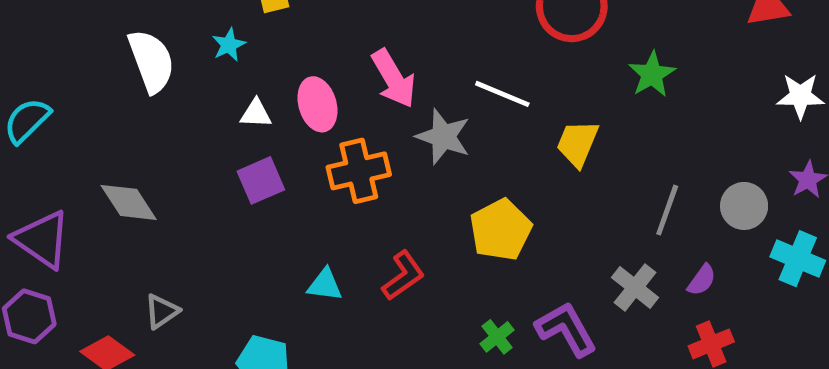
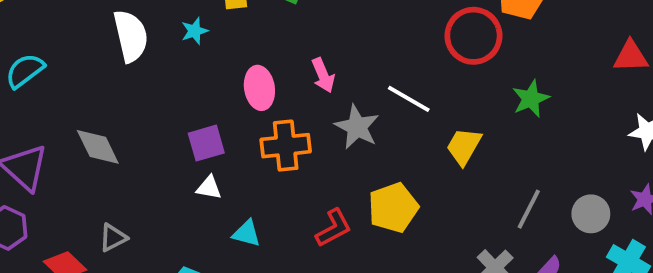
pink arrow: (394, 79) -> (323, 75), size x0.7
white triangle: (256, 113) -> (209, 188), moved
red L-shape: (403, 276) -> (334, 228), moved

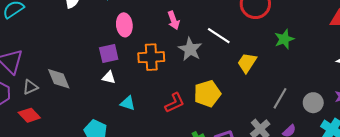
pink ellipse: (259, 88) -> (124, 25), moved
gray diamond: (98, 147) -> (59, 79), moved
gray triangle: (113, 238) -> (30, 87), moved

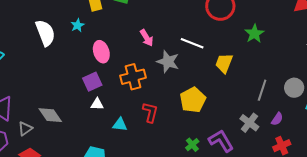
red L-shape: (175, 103) -> (150, 112), moved, turned -40

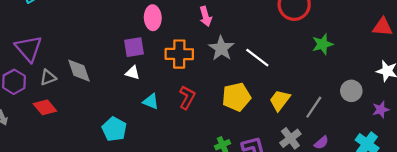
white line: (192, 43) -> (257, 58), moved
yellow trapezoid: (224, 63) -> (280, 100), moved
gray circle: (294, 88) -> (351, 91), moved

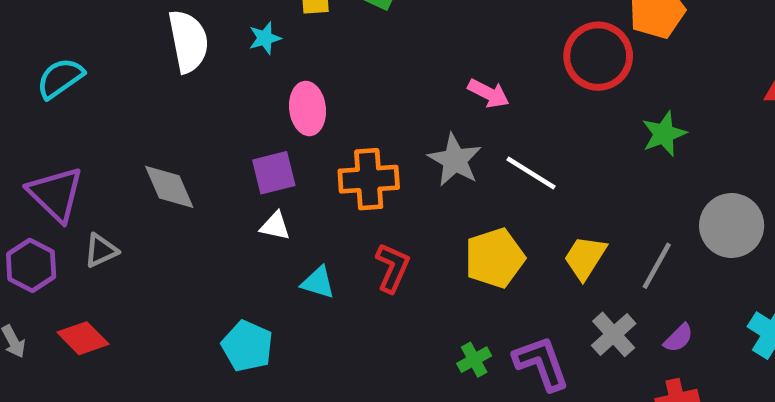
pink arrow: (206, 16) -> (489, 93), moved, turned -42
gray diamond: (79, 71) -> (169, 187), moved
gray circle: (351, 91) -> (732, 226), size x1.4
red diamond: (45, 107) -> (83, 338), moved

